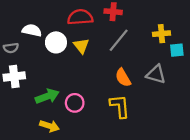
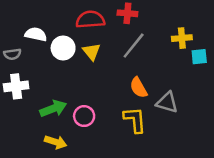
gray triangle: (156, 74) -> (167, 102), moved

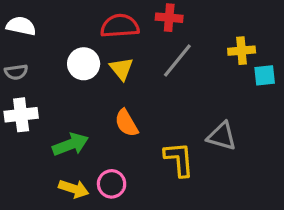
white semicircle: (36, 34) -> (21, 26), moved
orange semicircle: (139, 88) -> (126, 123), moved
pink circle: (84, 116) -> (112, 184), moved

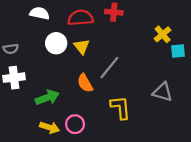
white semicircle: (21, 26) -> (40, 13), moved
yellow cross: (242, 51) -> (163, 34), turned -35
gray line: (177, 60) -> (109, 68), moved
gray triangle: (222, 136) -> (163, 92), moved

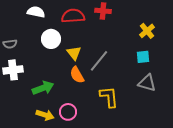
yellow triangle: (82, 47) -> (74, 53), moved
cyan square: (178, 51) -> (143, 57), moved

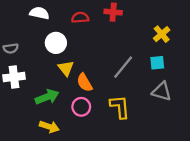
red semicircle: (73, 16) -> (80, 18), size x0.7
yellow triangle: (74, 53) -> (66, 68), moved
gray line: (99, 61) -> (123, 67), moved
pink circle: (68, 112) -> (81, 107), moved

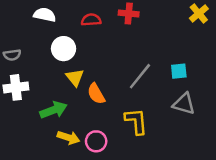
yellow cross: (162, 34) -> (199, 14), moved
pink circle: (81, 107) -> (96, 141), moved
yellow arrow: (49, 127) -> (69, 138), moved

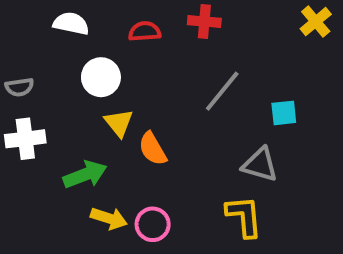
gray line: (140, 76) -> (222, 91), moved
gray triangle: (184, 104) -> (260, 165), moved
yellow L-shape: (136, 121) -> (244, 216), moved

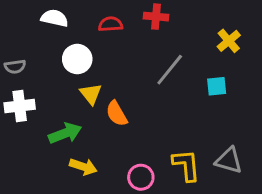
yellow cross: (316, 22) -> (229, 41), moved
gray triangle: (260, 165) -> (229, 161), moved
pink circle: (153, 224) -> (141, 177), moved

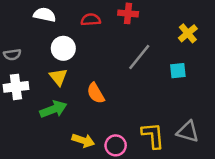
yellow triangle: (91, 94) -> (58, 77), moved
yellow arrow: (83, 167) -> (83, 140), moved

